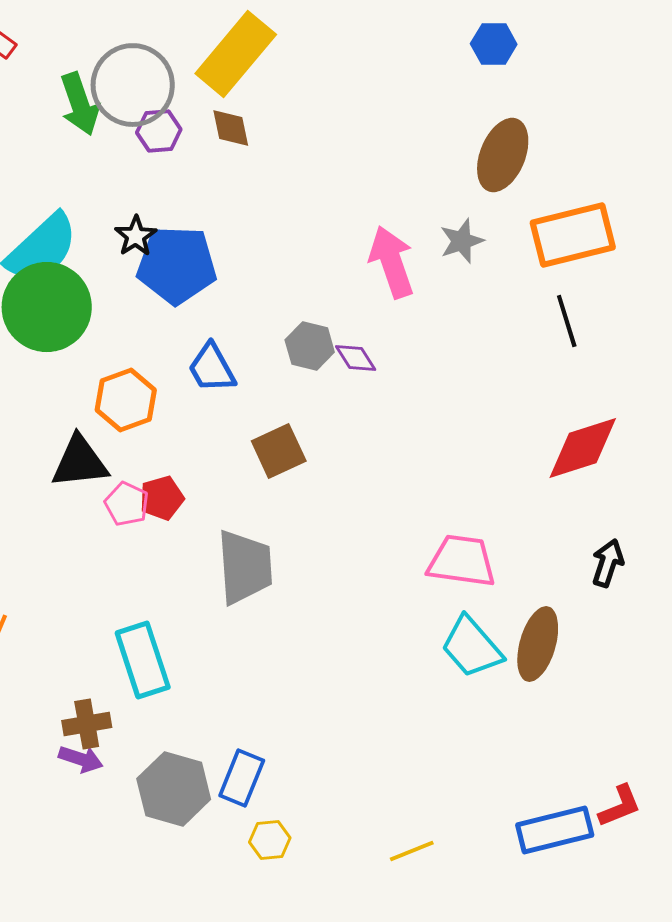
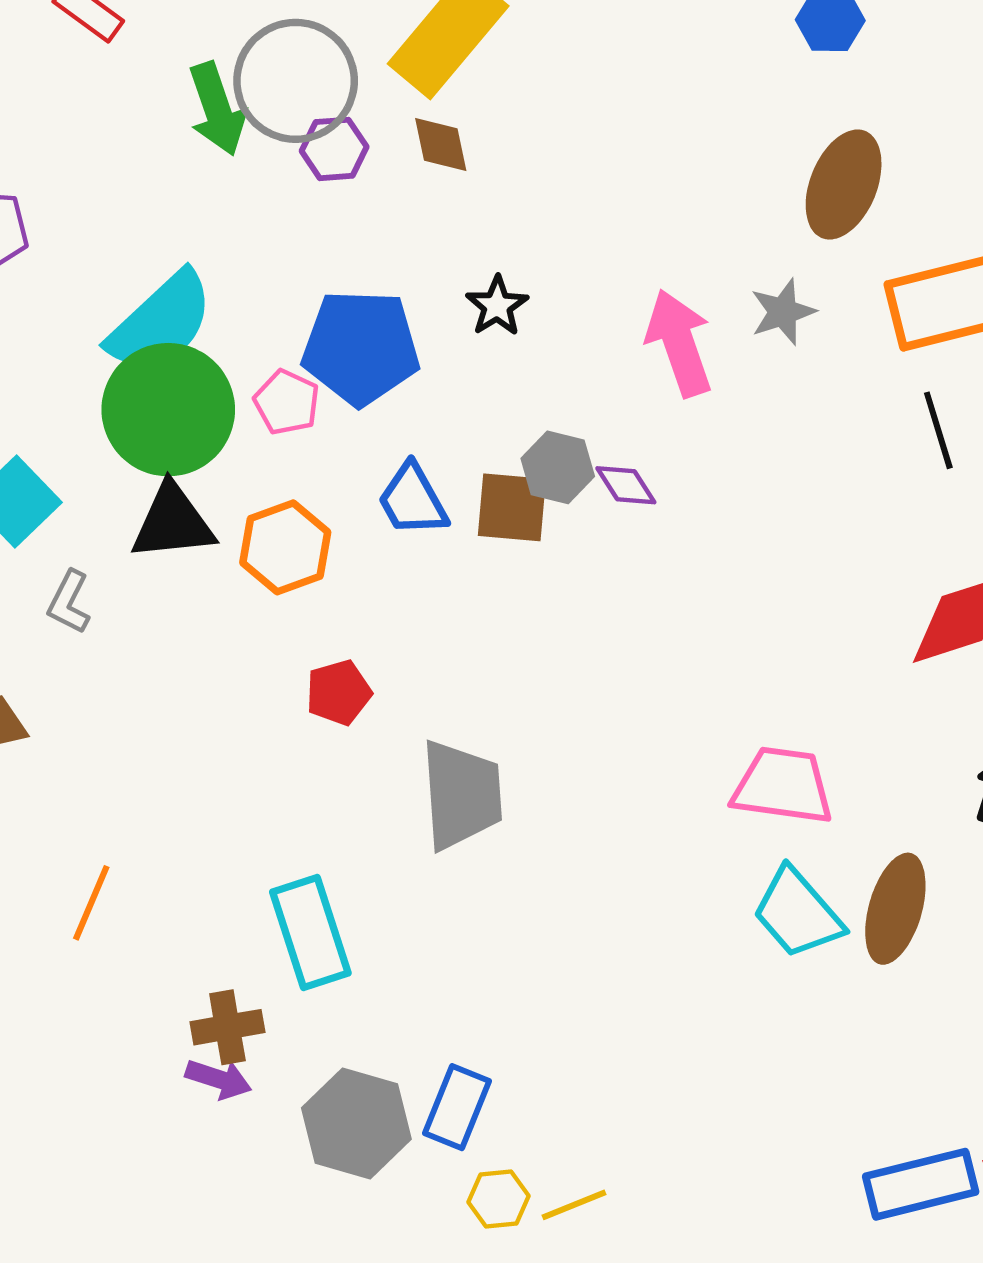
black star: (136, 236) -> (497, 306), moved
brown square: (279, 451) -> (512, 507), moved, turned 30
black triangle: (80, 462) -> (173, 522), moved
pink pentagon: (127, 504) -> (287, 402), moved
yellow line: (412, 851) -> (574, 1205), moved

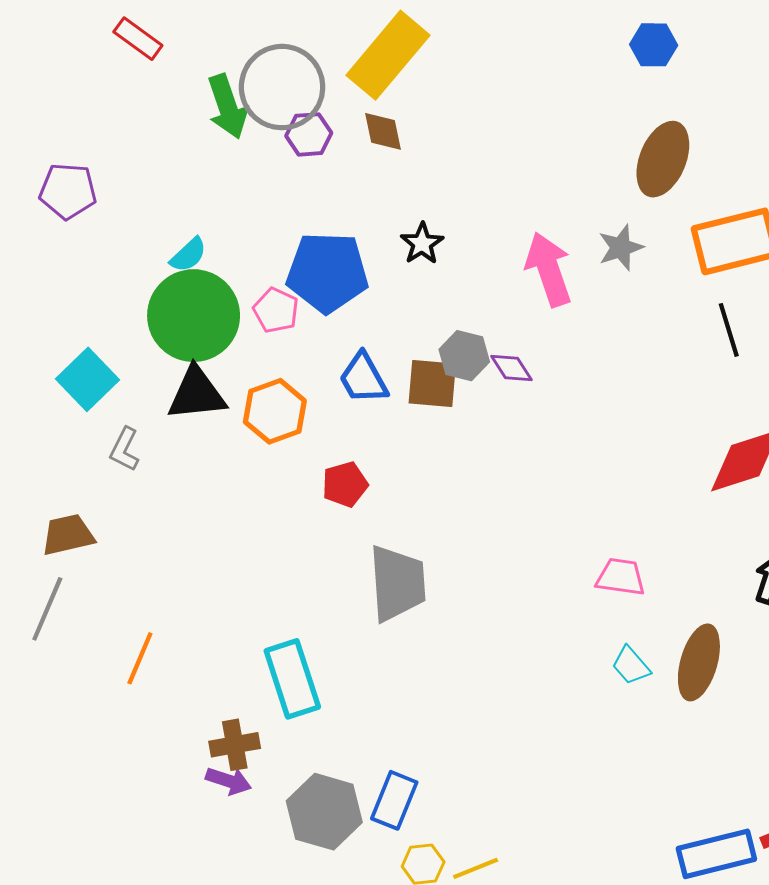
cyan semicircle: (161, 322) -> (188, 255), size x0.5
red pentagon: (339, 693) -> (345, 484), moved
pink trapezoid: (783, 786) -> (621, 577), size x0.7
cyan trapezoid: (798, 913) -> (631, 666), size x0.6

